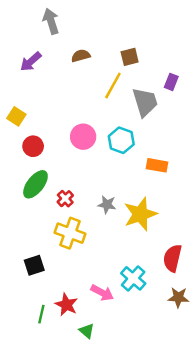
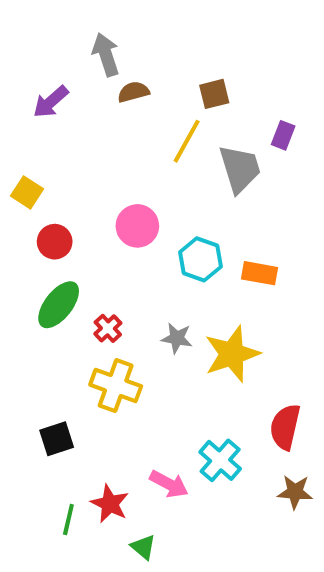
gray arrow: (51, 21) -> (106, 54), moved
cyan hexagon: (121, 140) -> (200, 259), moved

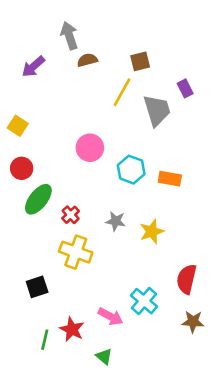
purple rectangle: (283, 135) -> (185, 88), turned -48
red circle: (55, 242) -> (22, 168), moved
yellow star: (232, 354) -> (152, 231), size x0.7
green triangle: (143, 547) -> (104, 356), moved

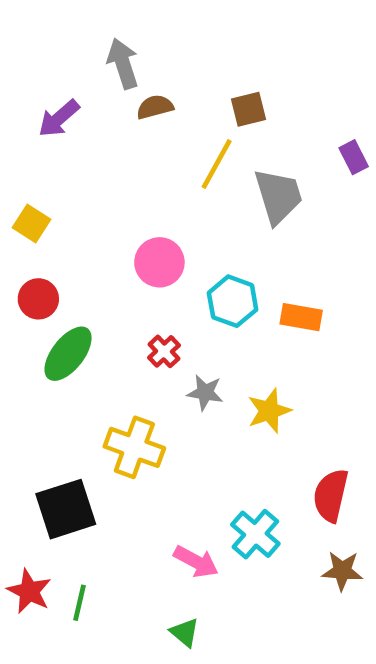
purple rectangle: (185, 88) -> (354, 157), moved
red cross: (71, 215) -> (164, 351), moved
black square: (37, 287) -> (66, 509), size x1.5
red star: (72, 329) -> (29, 591), moved

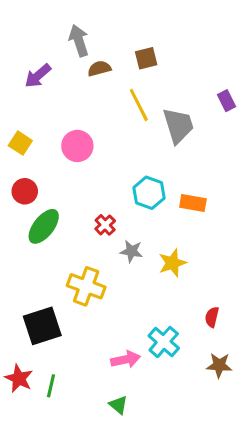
brown square: (249, 109) -> (146, 58), moved
yellow line: (217, 164) -> (139, 105), turned -56
pink circle: (159, 262) -> (77, 146), moved
red semicircle: (331, 495) -> (212, 317), size x0.6
pink arrow: (196, 562) -> (126, 359), turned -40

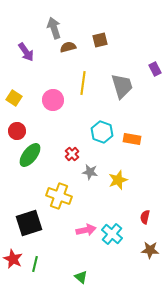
purple arrow: (38, 76) -> (26, 52), turned -84
yellow line: (139, 105) -> (83, 83), moved, turned 35
pink arrow: (126, 359) -> (86, 230), moved

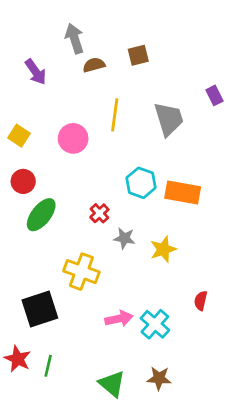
orange rectangle: (132, 139) -> (183, 192), size x1.4
brown star: (150, 250) -> (159, 378), moved
green triangle: (81, 277) -> (112, 384), size x1.5

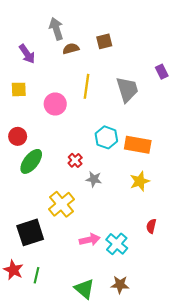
yellow square: (19, 136) -> (19, 89), moved, turned -35
yellow star: (163, 249) -> (140, 181), moved
yellow cross: (81, 272) -> (61, 204), turned 30

